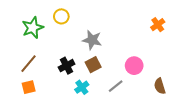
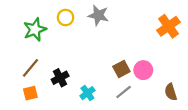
orange cross: (158, 25) -> (168, 26), size x1.5
gray star: (92, 40) -> (98, 15), moved
brown square: (93, 65) -> (121, 69), moved
black cross: (66, 66) -> (60, 78), moved

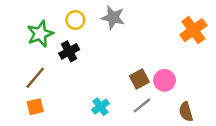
black cross: (60, 78) -> (69, 51), moved
brown semicircle: (171, 92) -> (186, 112), moved

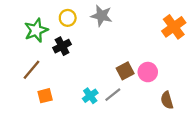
gray line: (142, 105) -> (113, 95), moved
orange square: (35, 107) -> (45, 96), moved

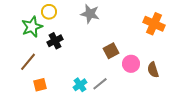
yellow circle: (68, 18) -> (49, 12), moved
orange cross: (174, 27) -> (154, 24), turned -30
brown square: (125, 71) -> (111, 51), moved
brown semicircle: (167, 100) -> (153, 70), moved

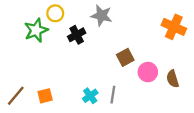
black cross: (55, 41) -> (77, 35), moved
brown line: (28, 62) -> (16, 96), moved
gray line: (100, 84) -> (113, 95), turned -42

